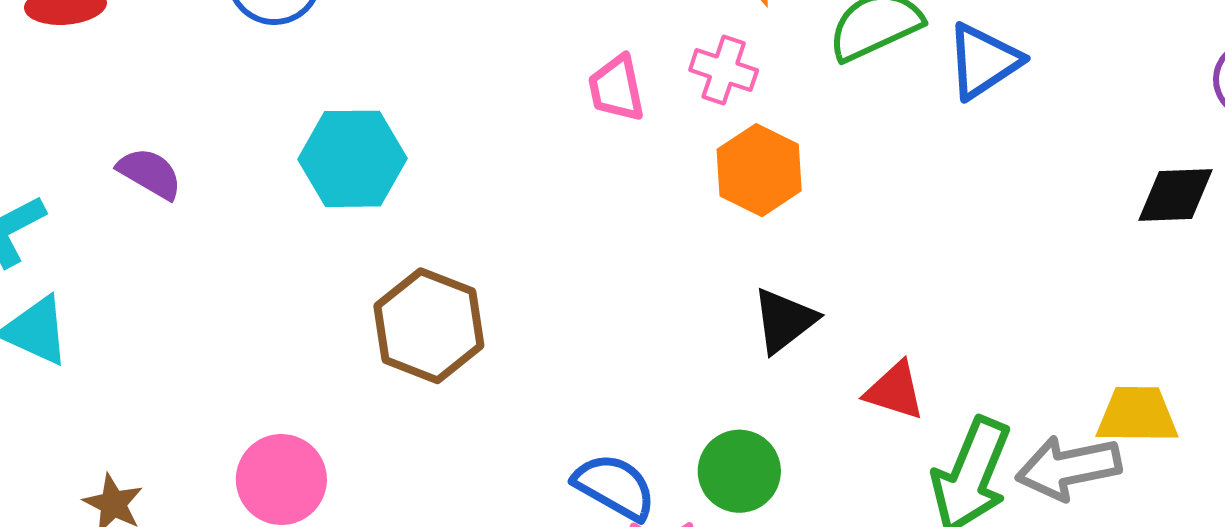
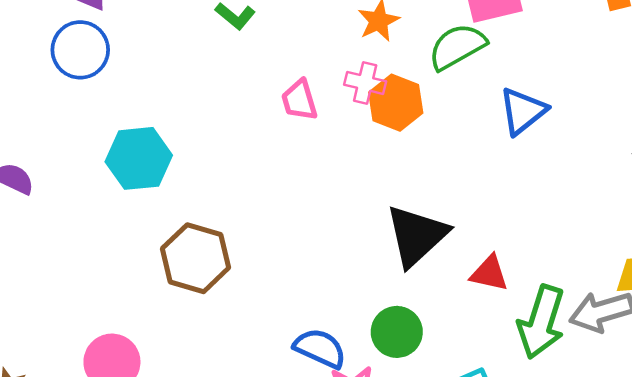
blue triangle: (983, 61) -> (523, 111), moved
orange hexagon: (759, 170) -> (396, 103), moved
black triangle: (784, 320) -> (417, 236), size x1.5

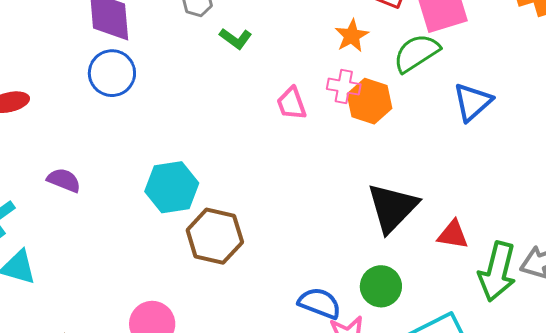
cyan hexagon: (139, 158) -> (172, 187), moved

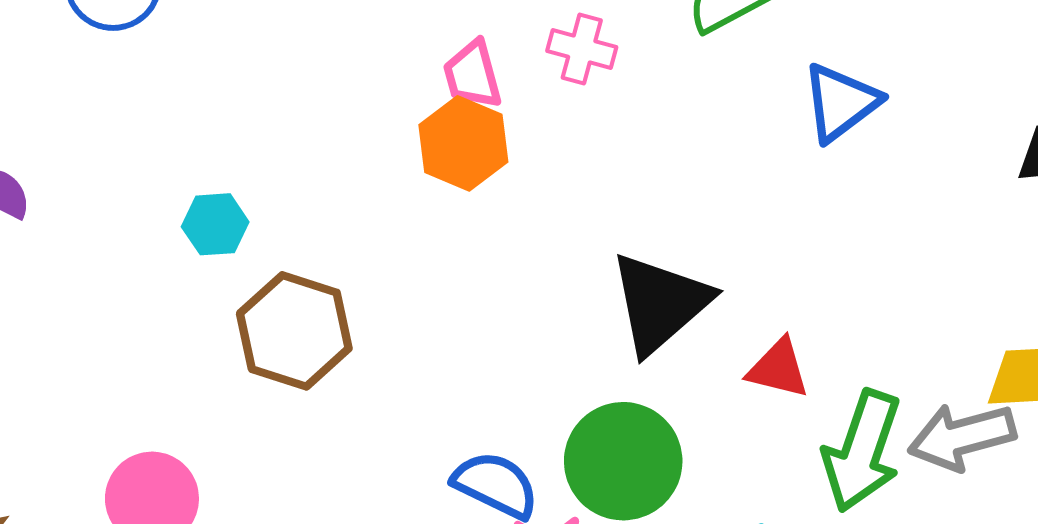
orange hexagon: (369, 101) -> (463, 143), moved
cyan hexagon: (172, 187) -> (215, 224), size x0.6
green circle: (381, 286) -> (623, 461), size x1.4

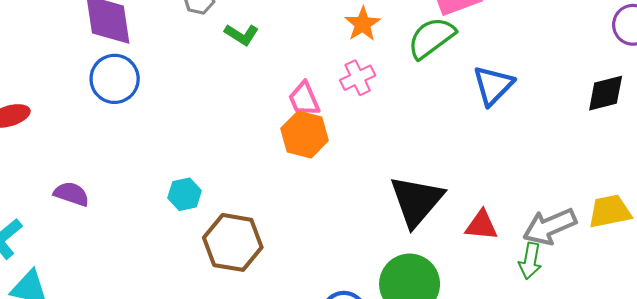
pink cross: (582, 49) -> (358, 78), turned -32
gray arrow: (962, 437) -> (550, 227), moved
green arrow: (862, 451) -> (530, 261), size x0.6

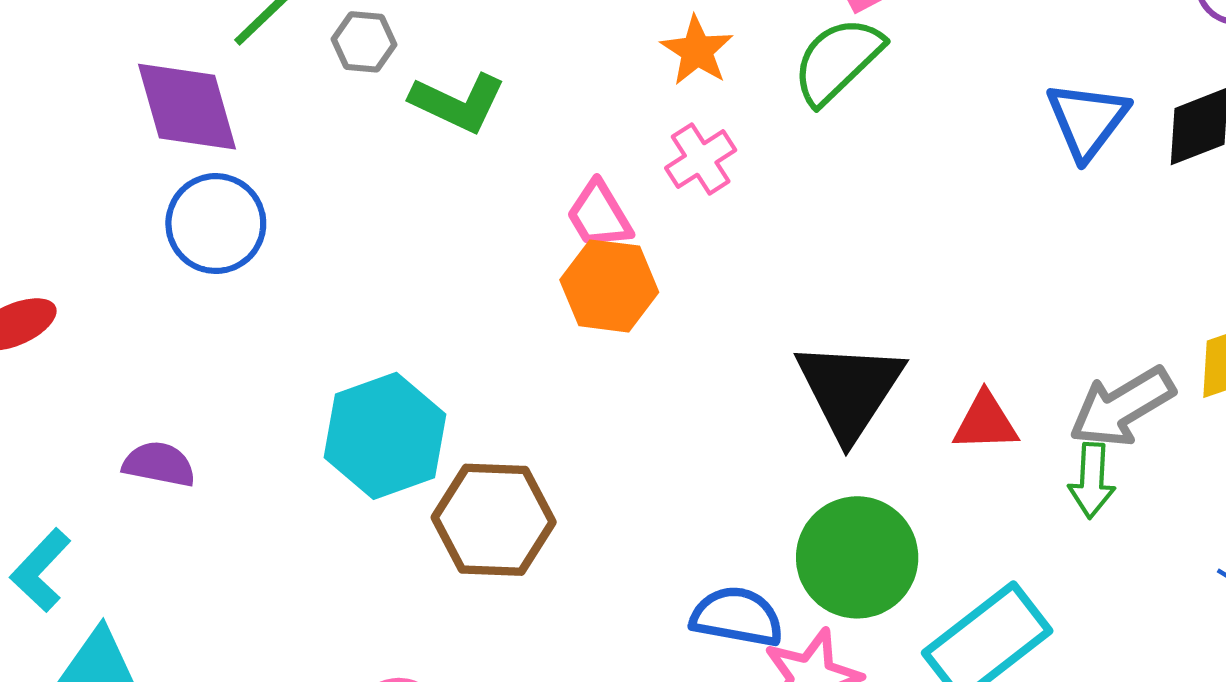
green L-shape: (242, 35) -> (458, 103), size x1.4
blue triangle: (493, 85) -> (1087, 120), moved
cyan hexagon: (185, 194) -> (385, 436), size x1.8

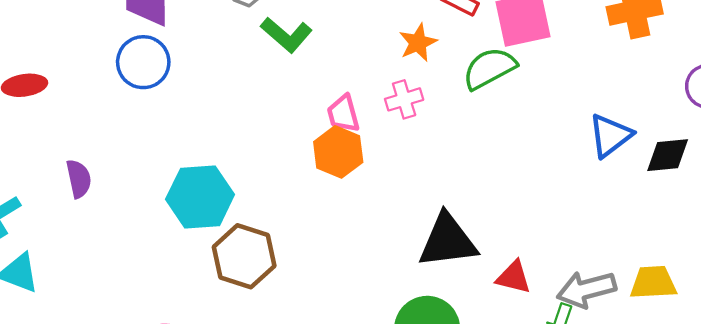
black triangle: (850, 390) -> (448, 241), turned 34
purple semicircle: (159, 464) -> (79, 179), turned 51

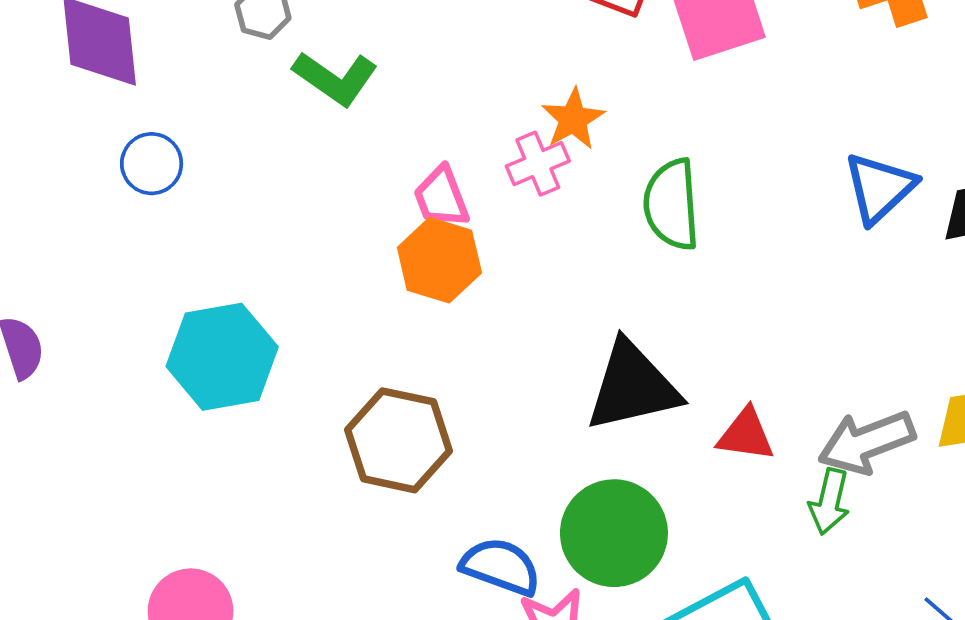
orange star: (418, 43) -> (573, 119), moved
blue circle: (143, 62) -> (152, 164), moved, size x0.7
green semicircle: (489, 68) -> (672, 204), moved, turned -60
brown hexagon: (244, 256) -> (399, 440), moved

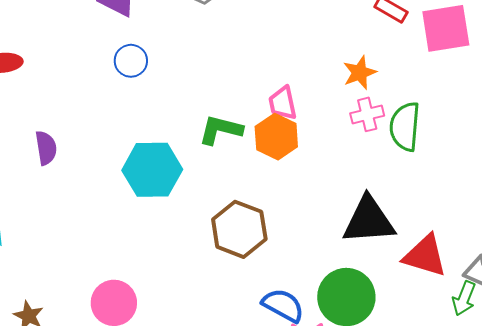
green L-shape: (335, 78) -> (221, 130), moved, turned 150
pink cross: (538, 164) -> (367, 114), moved
red triangle: (746, 435) -> (425, 256), size x1.4

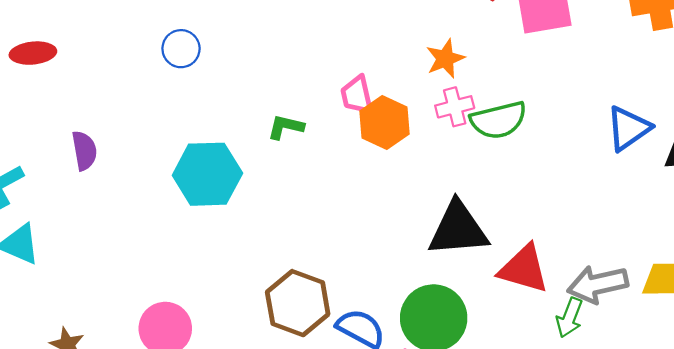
green semicircle: (405, 127) -> (498, 120), turned -108
green L-shape: (221, 130) -> (286, 127), size x0.7
orange hexagon: (276, 137) -> (385, 122), moved
brown hexagon: (239, 229) -> (298, 303), moved

